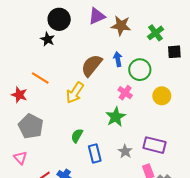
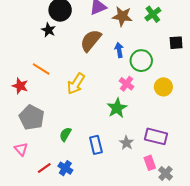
green cross: (156, 33) -> (153, 14), moved
brown semicircle: (92, 65) -> (91, 41), moved
green semicircle: (77, 136) -> (65, 134), moved

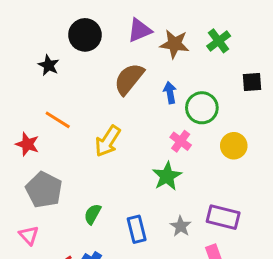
black star: (48, 30) -> (49, 65), moved

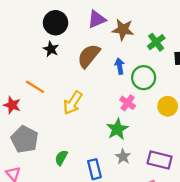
green cross: (219, 41) -> (156, 42), moved
black star: (49, 65) -> (51, 49), moved
gray star: (181, 226) -> (123, 157), moved

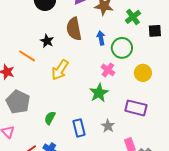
black star: (51, 49) -> (47, 41), moved
brown semicircle: (89, 56) -> (74, 29), turned -50
gray star: (123, 157) -> (108, 126), moved
purple rectangle: (160, 160) -> (136, 108), moved

